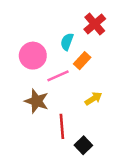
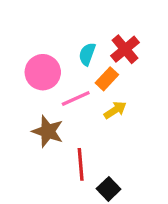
red cross: (95, 24) -> (125, 49), moved
yellow arrow: (93, 99) -> (115, 110), moved

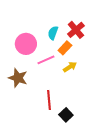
brown star: (48, 131) -> (18, 78), moved

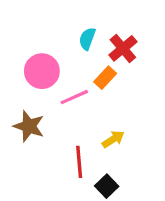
cyan semicircle: (53, 33) -> (87, 39), moved
yellow arrow: (70, 67) -> (113, 139), moved

